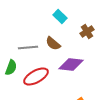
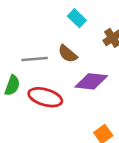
red ellipse: (36, 76) -> (45, 97), turned 45

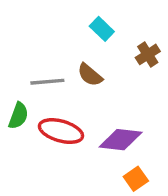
purple diamond: (91, 81) -> (121, 140), moved

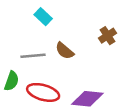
cyan rectangle: (102, 29) -> (43, 17), moved

